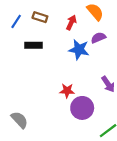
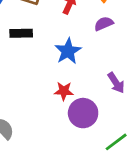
blue star: (79, 50) -> (68, 51), moved, turned 30

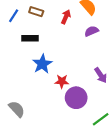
blue star: (68, 51) -> (42, 64), moved

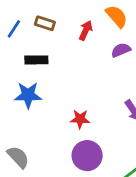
blue star: (42, 64) -> (28, 95), moved, turned 30
purple circle: (76, 98) -> (87, 156), moved

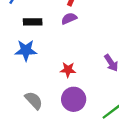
purple semicircle: (121, 50) -> (69, 18), moved
gray semicircle: (18, 157) -> (34, 100), moved

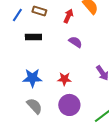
purple semicircle: (69, 18) -> (75, 42), moved, turned 56
blue star: (26, 50) -> (32, 78), moved

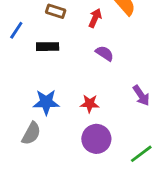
blue line: (17, 15) -> (16, 30), moved
gray semicircle: (34, 106) -> (31, 133), moved, turned 72

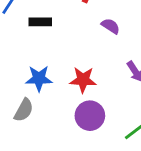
purple semicircle: (105, 53) -> (111, 26), moved
red star: (90, 104) -> (83, 80), size x1.4

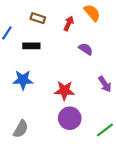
blue star: (39, 78) -> (23, 80), moved
gray semicircle: (24, 110) -> (21, 129), moved

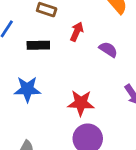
red arrow: (69, 23) -> (77, 32), moved

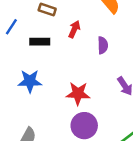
purple semicircle: (108, 49) -> (103, 45), turned 56

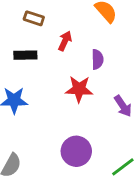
red star: (78, 93) -> (79, 89), moved

